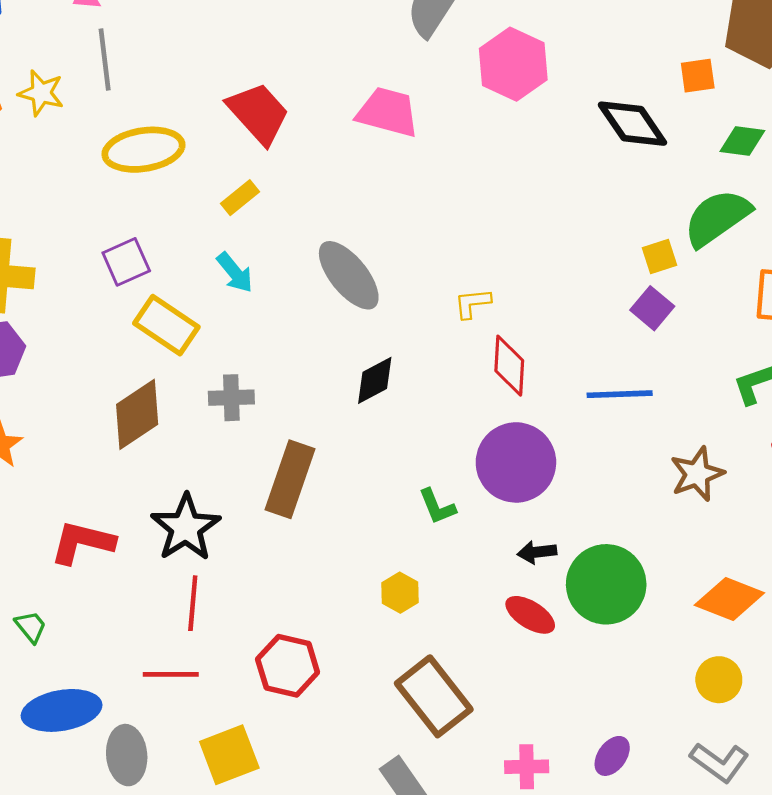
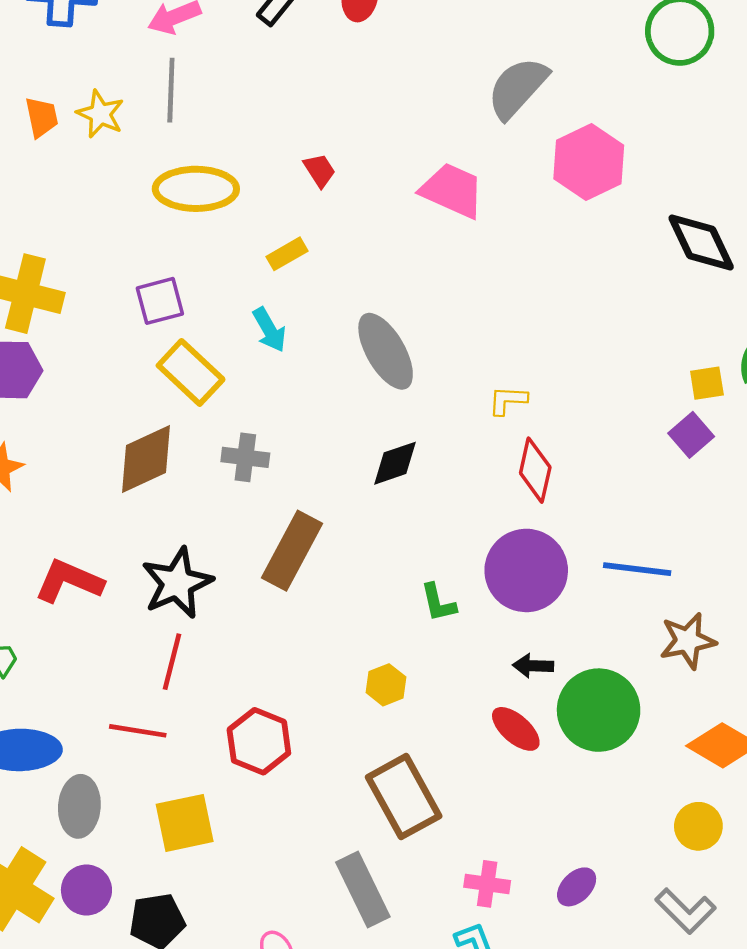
red trapezoid: (258, 113) -> (320, 170), size x0.5
blue line: (620, 394) -> (637, 569), moved
brown star: (697, 474) -> (688, 641), moved

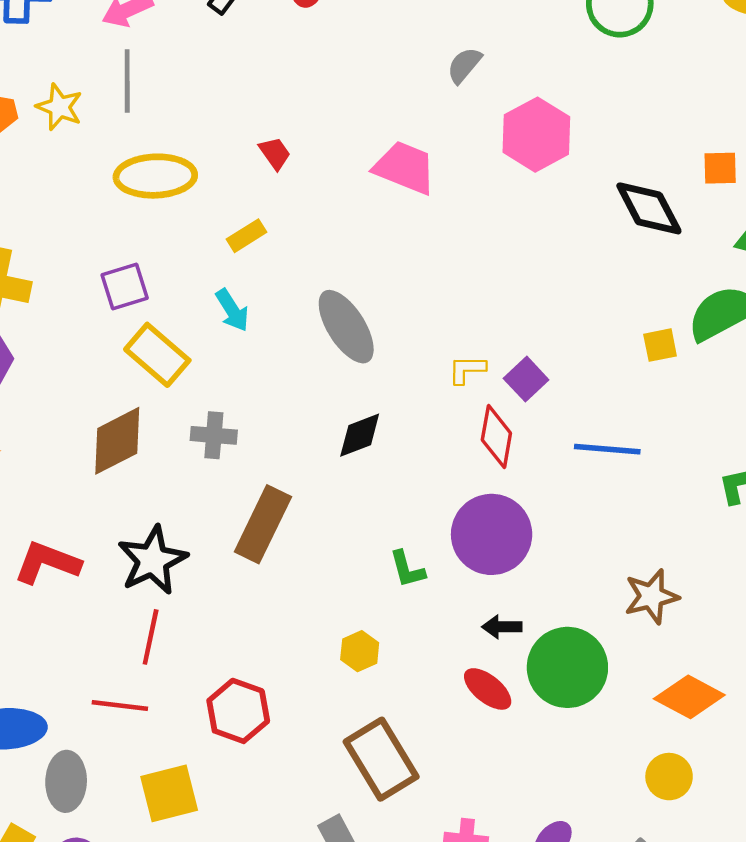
gray semicircle: (518, 88) -> (464, 65), size x0.6
purple square: (691, 435) -> (526, 379), moved
blue line: (637, 569) -> (607, 449), moved

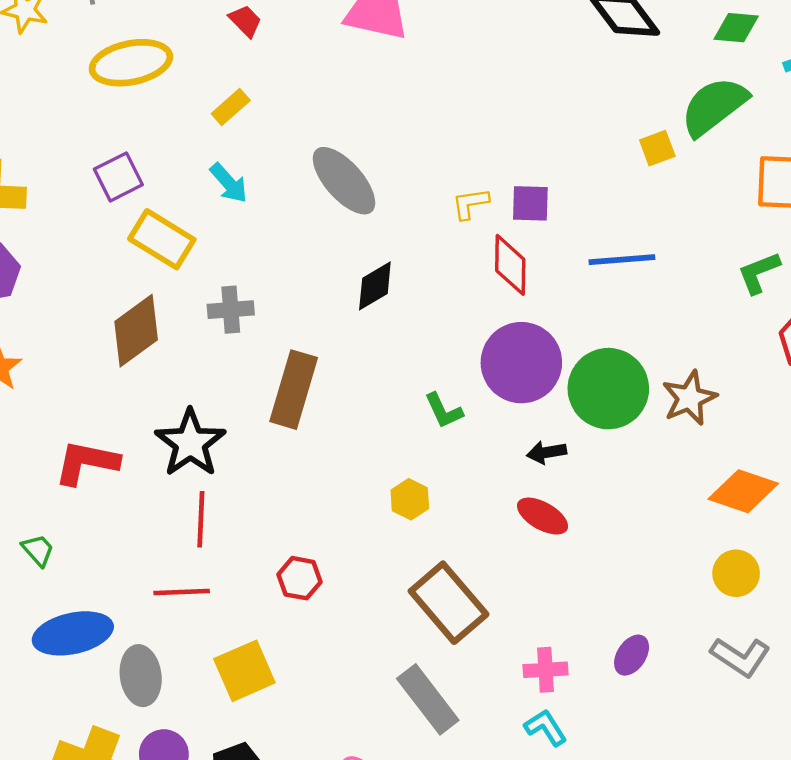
purple square: (526, 379) -> (530, 203), turned -36
green circle: (567, 667) -> (608, 389), moved
red hexagon: (238, 711) -> (299, 578), size x0.7

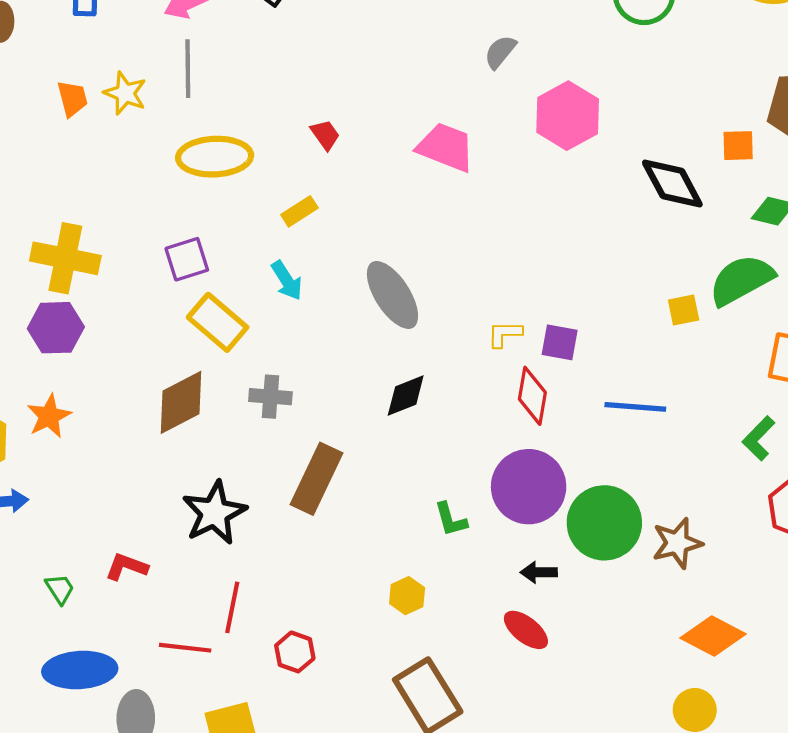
green L-shape: (759, 273) -> (759, 438), turned -33
red L-shape: (87, 462) -> (126, 567), moved, size x0.7
red line: (201, 519) -> (232, 607), moved

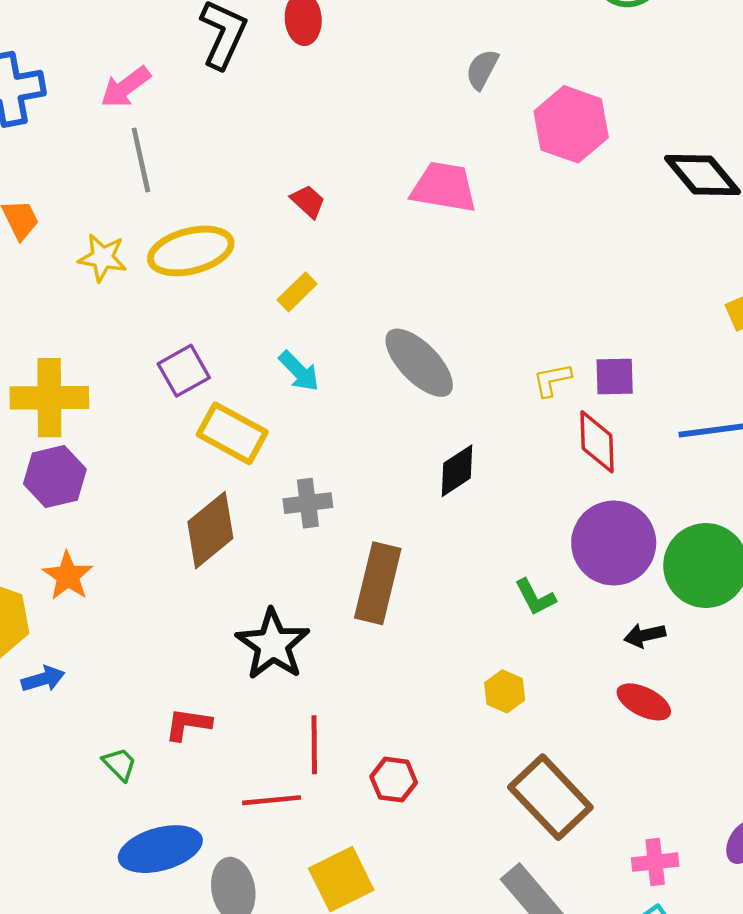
yellow star: (125, 93) -> (102, 258), moved

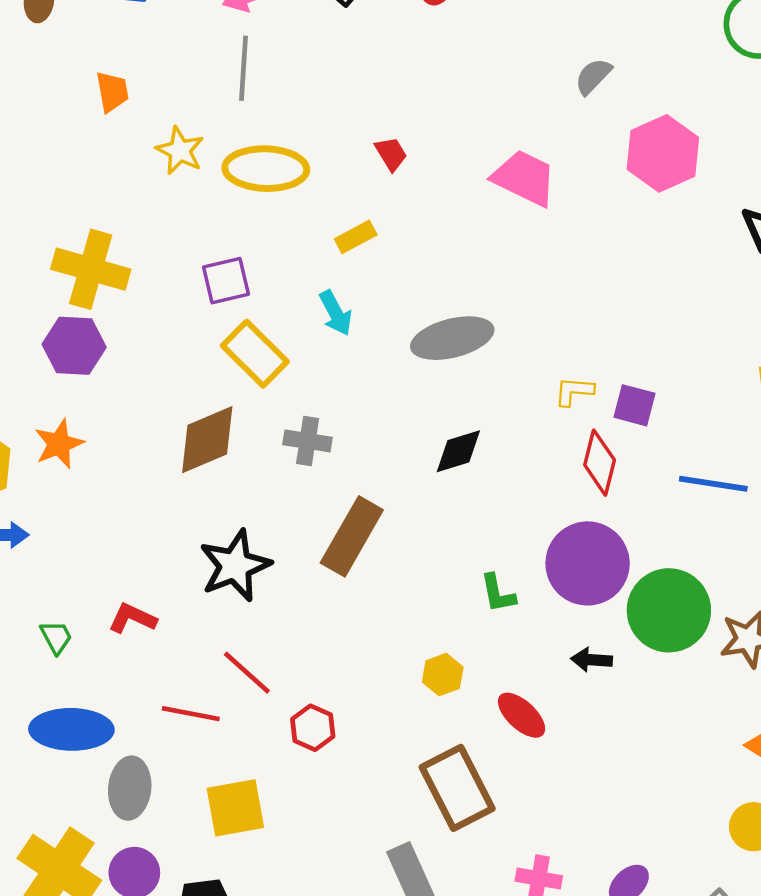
gray ellipse: (419, 363) -> (452, 338), turned -76
red ellipse: (644, 702) -> (522, 715), moved
red line: (314, 745) -> (247, 673), turned -64

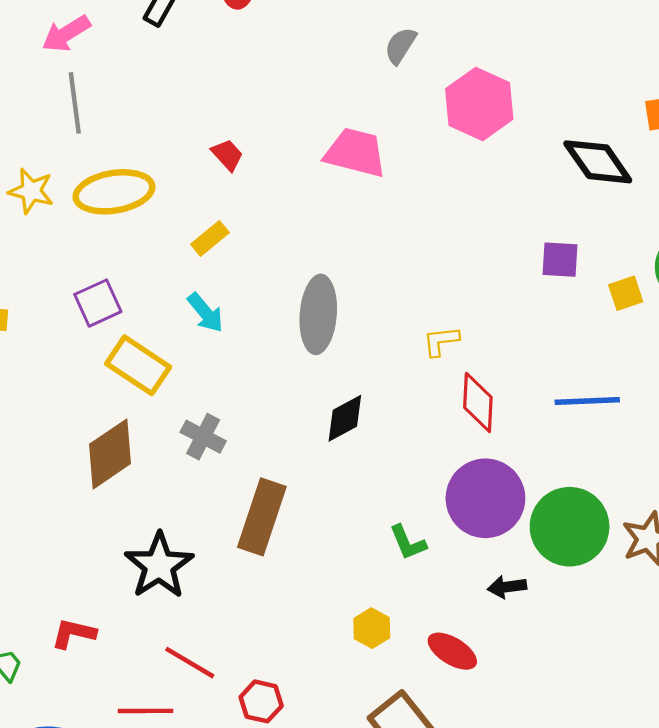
gray ellipse: (452, 338) -> (318, 314), turned -60
purple square: (634, 405) -> (560, 260), moved
gray cross: (308, 441) -> (203, 437), turned 30

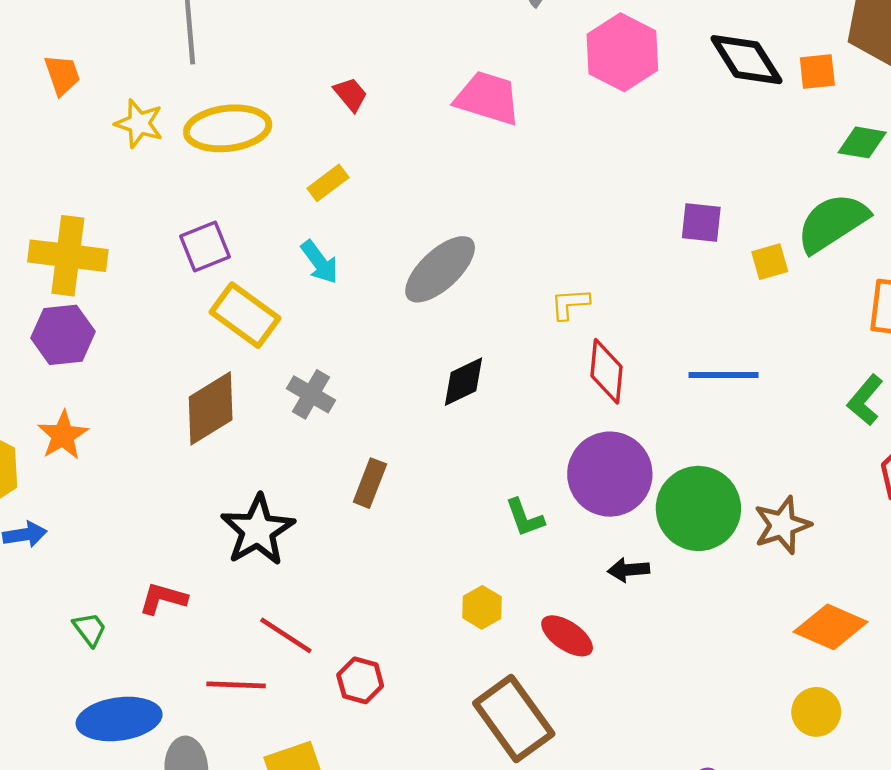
black diamond: (598, 162) -> (746, 60), moved
gray ellipse: (318, 314) -> (440, 269), turned 40
brown rectangle: (262, 517) -> (370, 483), size x0.6

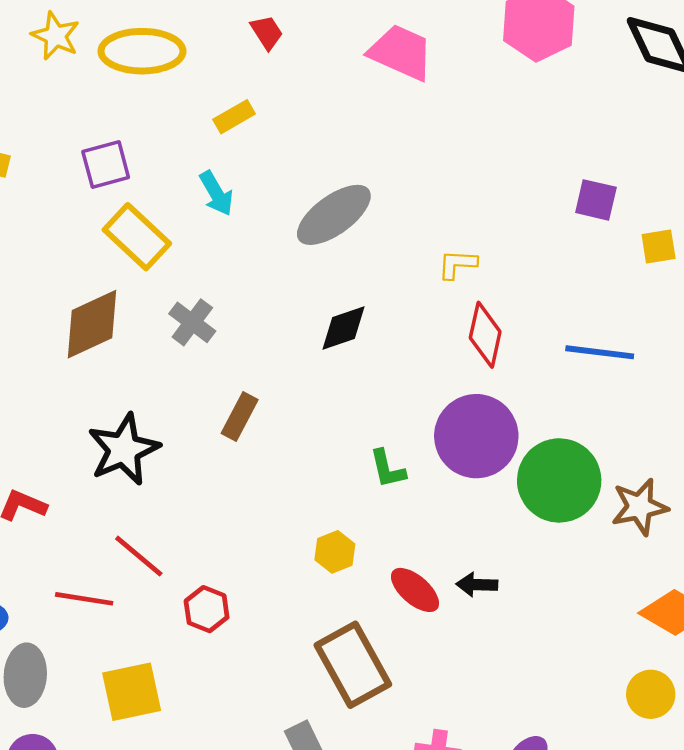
black arrow: (629, 570) -> (477, 585), moved

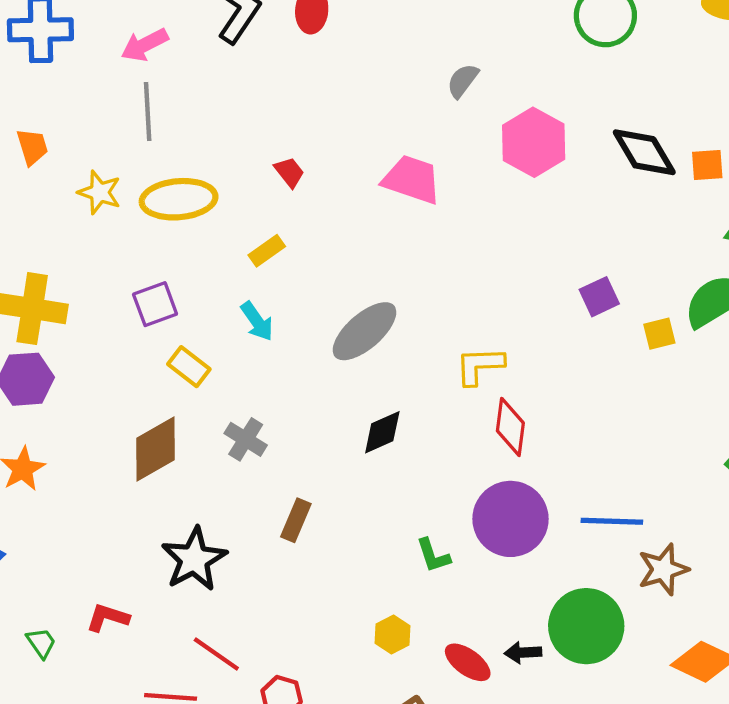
purple square: (596, 200) -> (599, 297), turned -33
yellow rectangle: (137, 237) -> (189, 367), size x0.7
yellow L-shape: (457, 264) -> (480, 366), size x1.4
blue line: (600, 352) -> (612, 521), moved
green circle: (559, 480) -> (586, 626), moved

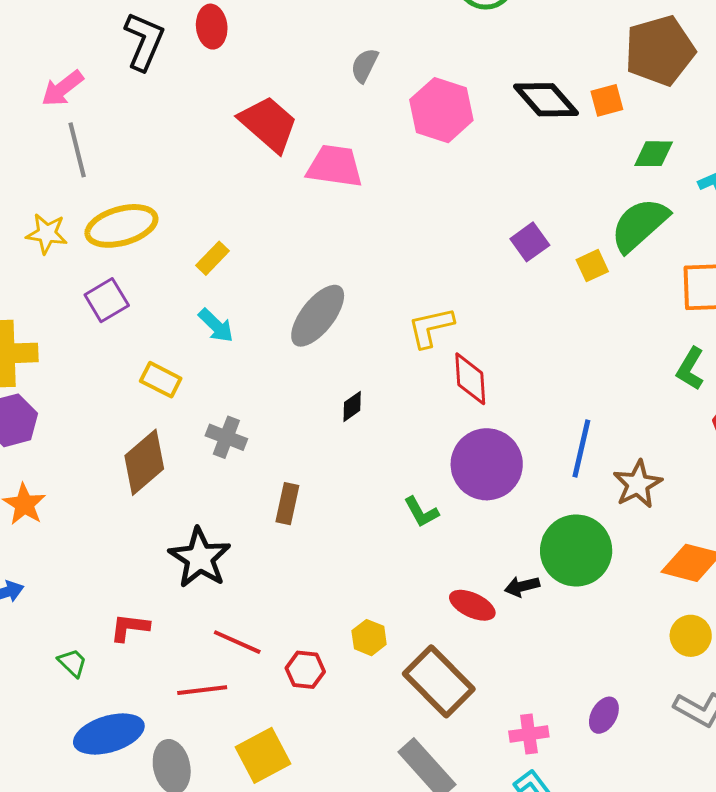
red trapezoid: (289, 172) -> (268, 124), moved, size x2.0
purple square: (155, 304) -> (107, 300), moved
black diamond: (382, 432) -> (352, 406), size x0.7
blue line: (612, 521) -> (581, 448), turned -68
yellow hexagon: (392, 634) -> (369, 638), moved

